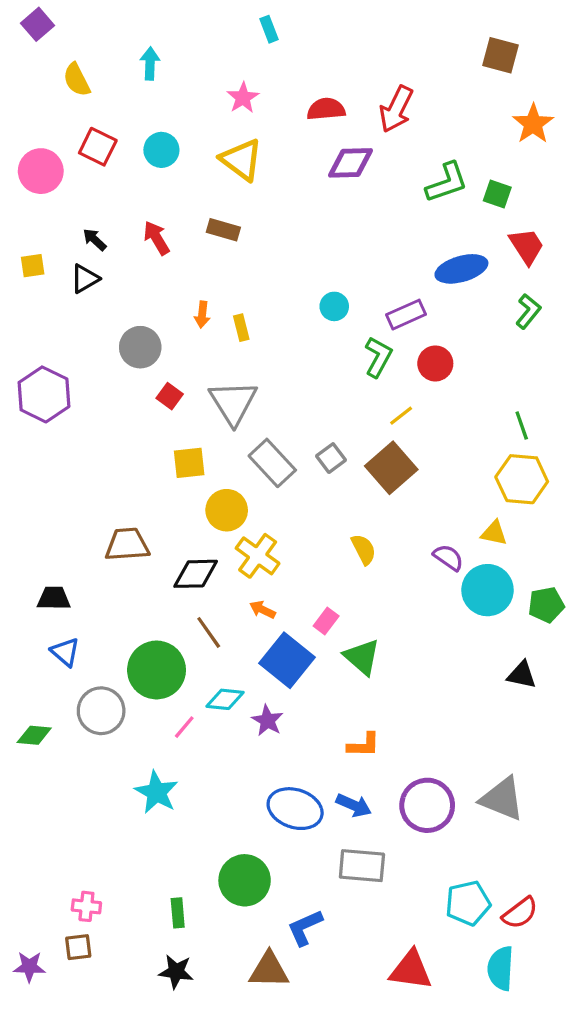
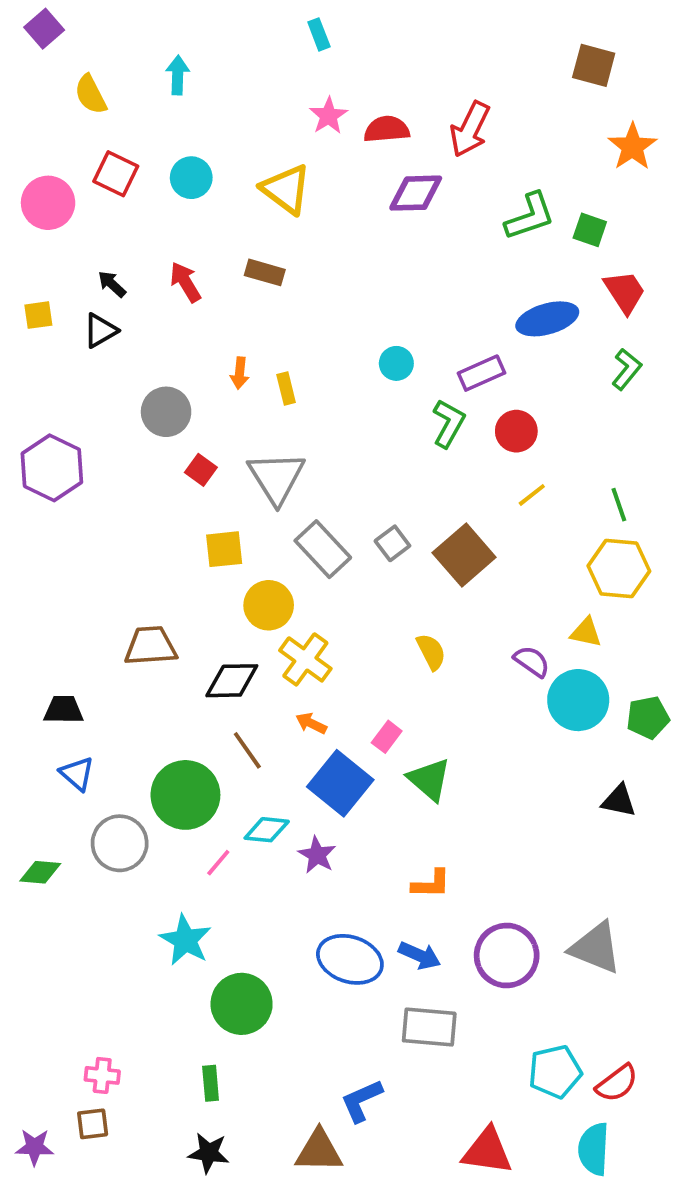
pink star: (243, 98) -> (329, 116), moved
yellow line: (401, 416) -> (532, 495), moved
green circle: (245, 880) -> (242, 1004), moved

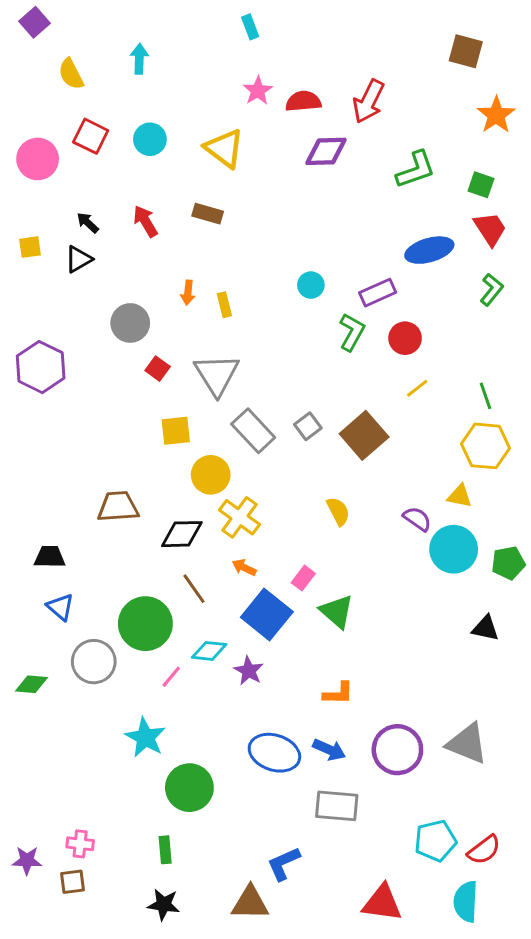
green square: (590, 230) -> (481, 185), moved
purple star: (34, 1147) -> (27, 860), moved

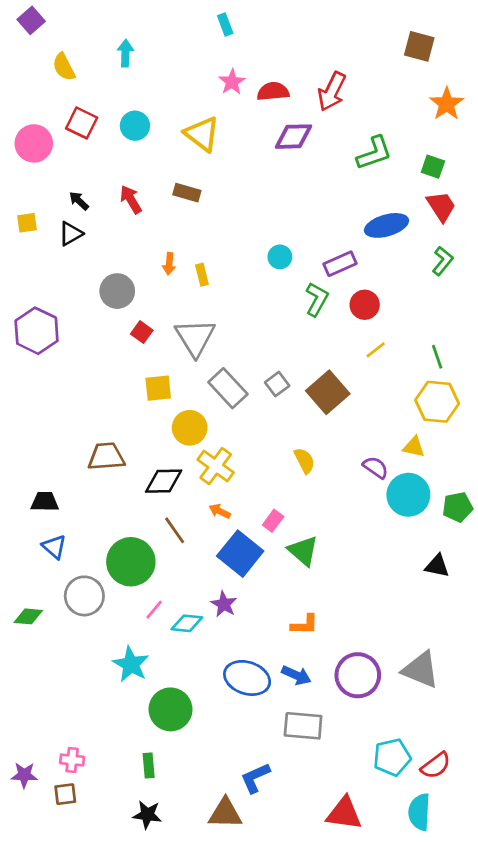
cyan diamond: (209, 651) -> (187, 623), moved

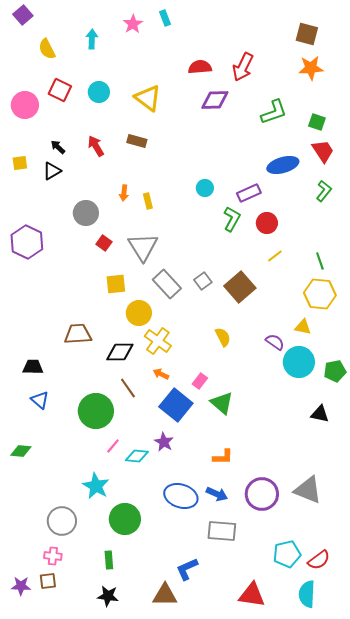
pink star: (232, 82) -> (133, 24), moved
orange star: (447, 104) -> (311, 68), moved, turned 30
gray circle: (84, 596) -> (62, 521), moved
purple star: (24, 775) -> (21, 586), moved

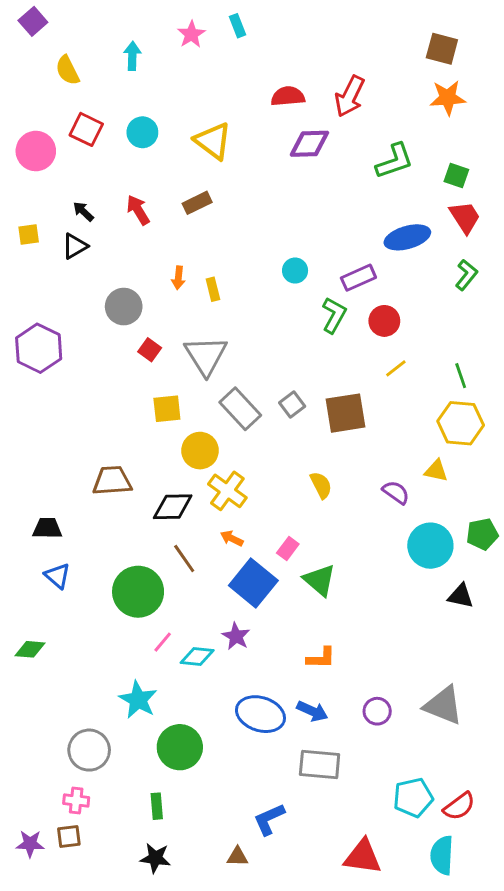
brown rectangle: (137, 141) -> (197, 203), turned -42
brown square: (240, 287) -> (345, 413), turned 32
cyan circle: (299, 362) -> (430, 546), moved
purple circle: (262, 494) -> (377, 711), size x0.6
brown triangle: (165, 595) -> (237, 857), size x0.6

